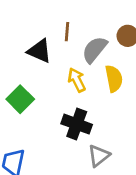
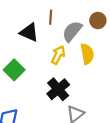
yellow arrow: (77, 80) -> (58, 55), turned 54
black cross: (77, 124) -> (58, 89), turned 30

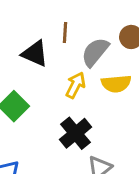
yellow semicircle: (87, 54) -> (116, 84), turned 96

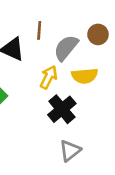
black cross: (76, 133) -> (62, 109), moved

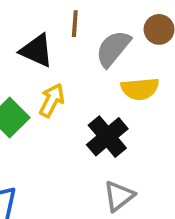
yellow arrow: (49, 77) -> (52, 100), moved

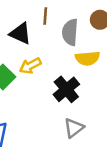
gray semicircle: (113, 49) -> (70, 32), turned -35
yellow arrow: (52, 100) -> (30, 66), turned -145

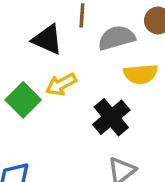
gray semicircle: (70, 32) -> (116, 38), turned 70

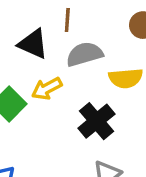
gray semicircle: (116, 38) -> (85, 54), moved

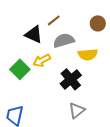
brown line: (67, 20) -> (54, 20), turned 48

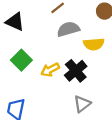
black triangle: (34, 34) -> (15, 22), moved
yellow arrow: (42, 60) -> (50, 70), moved

